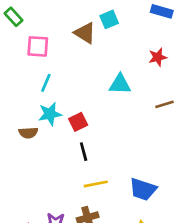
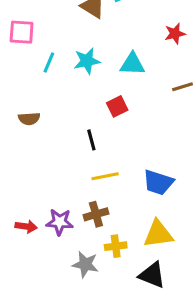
pink square: (38, 46) -> (22, 32), moved
cyan star: (50, 114) -> (87, 61), moved
red square: (78, 122) -> (117, 106), moved

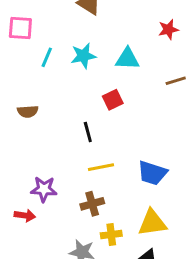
purple star: (60, 222) -> (44, 189), moved

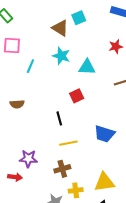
cyan star: (83, 56) -> (61, 56), moved, turned 30
blue trapezoid: (152, 173) -> (104, 134), moved

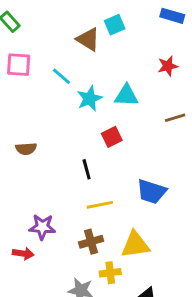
cyan star: (61, 56) -> (90, 98), moved, turned 30
cyan line: (30, 66) -> (61, 76), moved, turned -72
yellow triangle: (104, 182) -> (135, 245), moved

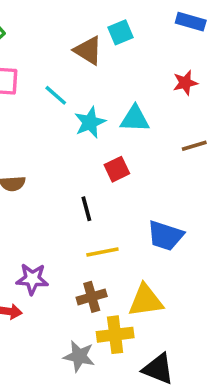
yellow cross: (110, 273) -> (115, 335), size x1.4

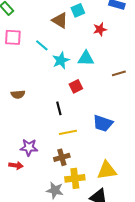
red star: (185, 83) -> (100, 29), moved
yellow triangle: (146, 301) -> (107, 170), moved

